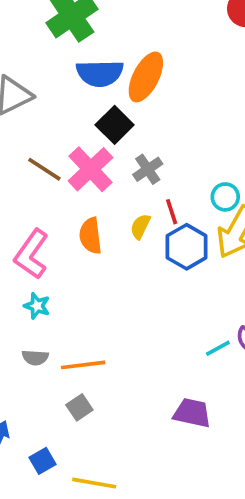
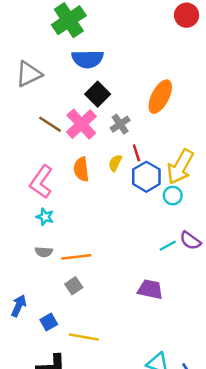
orange ellipse: (146, 77) -> (160, 97), moved
cyan circle: (225, 197) -> (173, 196), moved

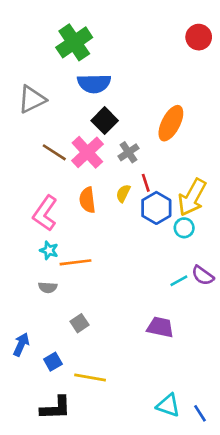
orange line: (76, 257) -> (76, 262), moved

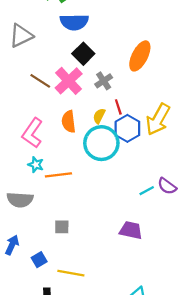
cyan circle: (184, 228) -> (101, 143), moved, size x2.0
gray semicircle: (48, 287) -> (20, 200), moved, size x1.6
gray square: (79, 323) -> (62, 227), turned 35

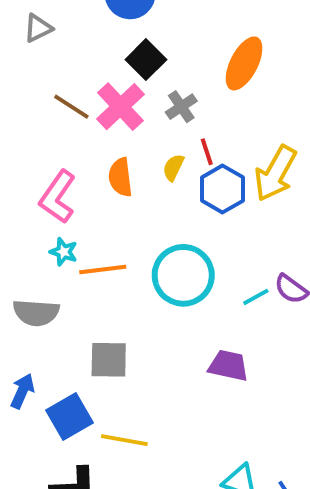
gray triangle: (21, 36) -> (38, 28), size x0.7
cyan circle: (101, 143) -> (183, 275), moved
gray square: (62, 227) -> (109, 360), size x1.5
blue square: (39, 260) -> (69, 417), size x1.6

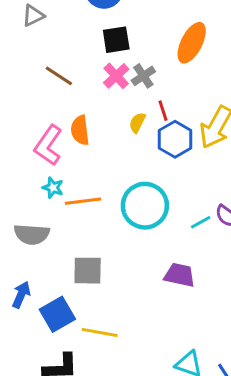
black square: (146, 60) -> (116, 40), turned 36
pink cross: (120, 107) -> (116, 76), moved, size x0.7
orange semicircle: (120, 177) -> (80, 130), moved

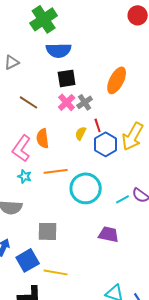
orange line: (83, 201) -> (56, 171), moved

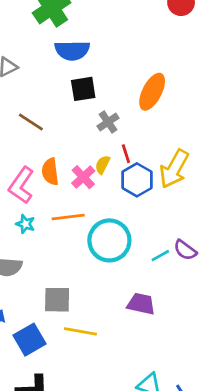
pink cross: (67, 102) -> (83, 177), moved
yellow line: (56, 272) -> (80, 331), moved

